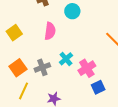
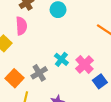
pink semicircle: (50, 31) -> (21, 26), moved

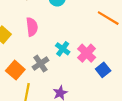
pink semicircle: (21, 26) -> (32, 27), moved

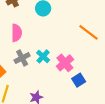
gray cross: (40, 64) -> (22, 58), moved

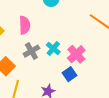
blue square: (79, 80) -> (69, 74), moved

